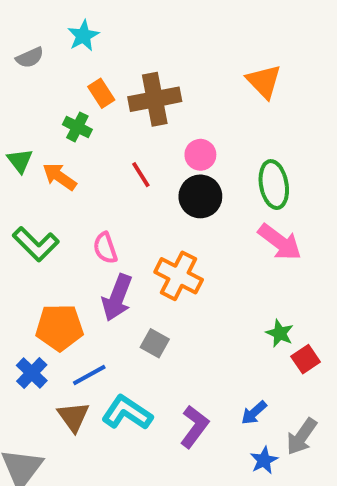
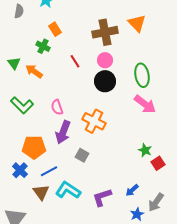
gray semicircle: (30, 58) -> (19, 11), turned -56
brown cross: (155, 99) -> (105, 32), moved
red line: (141, 175) -> (75, 61), moved
purple L-shape: (194, 427) -> (102, 197), turned -145

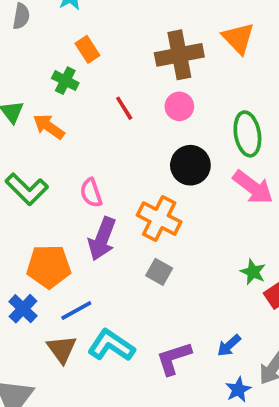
black circle: (105, 81) -> (190, 165), moved
gray square: (82, 155) -> (159, 272), moved

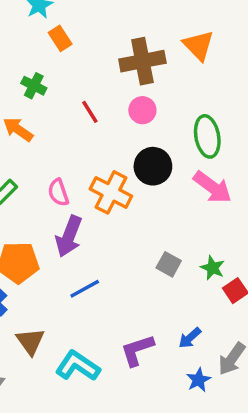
orange rectangle: (87, 49) -> (60, 38), moved
orange cross: (159, 219) -> (111, 192), moved
gray square: (159, 272) -> (169, 264), moved
blue line: (76, 311) -> (85, 289), moved
cyan L-shape: (111, 345) -> (78, 366), moved

